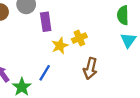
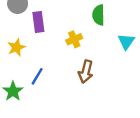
green semicircle: (123, 15) -> (98, 15), moved
yellow star: (60, 46) -> (16, 47), moved

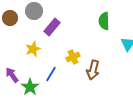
purple rectangle: (38, 22) -> (52, 27), turned 48
yellow cross: (74, 39) -> (73, 57), moved

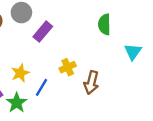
yellow star: (33, 49) -> (20, 73), moved

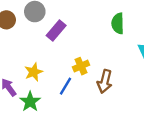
blue line: (42, 87) -> (66, 86), moved

